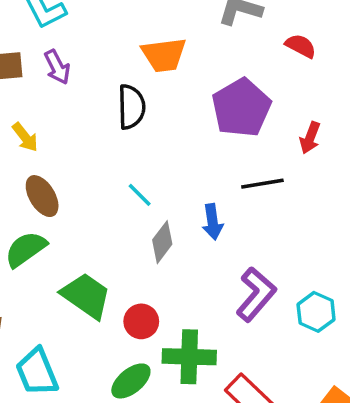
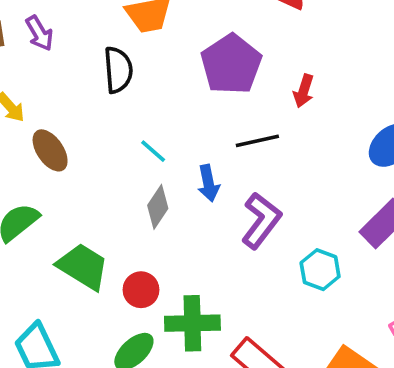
cyan line: (140, 195) -> (153, 151), moved
brown ellipse: (42, 196) -> (50, 150), moved
purple L-shape: (256, 294) -> (261, 221), moved

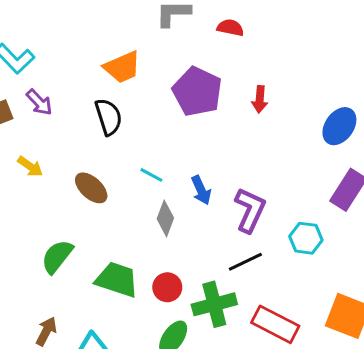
black line: (257, 141) -> (245, 262), moved
brown ellipse: (50, 150) -> (91, 188), moved

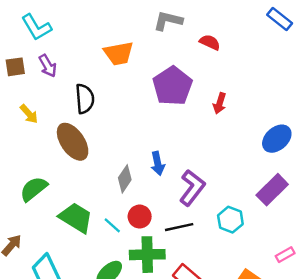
black semicircle: (109, 117) -> (85, 99), moved
cyan line: (151, 175) -> (112, 225), moved
brown ellipse: (91, 188) -> (73, 142), size x1.4
red circle: (167, 287) -> (140, 217), moved

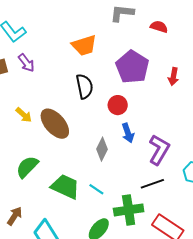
black semicircle: (85, 99) -> (85, 86), moved
yellow arrow: (29, 114) -> (24, 115), moved
red circle: (140, 217) -> (118, 105), moved

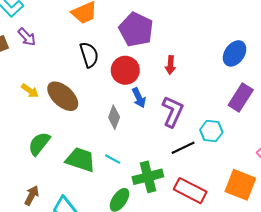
red arrow: (173, 77) -> (170, 65), moved
red circle: (118, 105) -> (125, 70), size x1.4
black line: (152, 184) -> (183, 148), moved

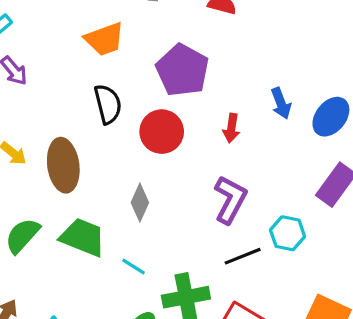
brown ellipse: (63, 96) -> (63, 165), turned 36
blue arrow: (139, 98) -> (281, 103), moved
green trapezoid: (80, 160) -> (83, 237), moved

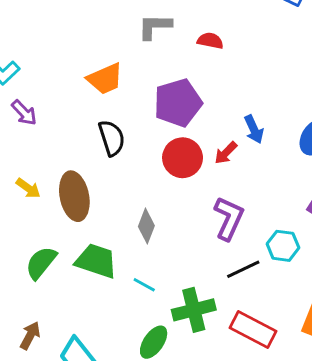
purple pentagon: (182, 70) -> (178, 103), turned 30
blue arrow: (281, 103) -> (254, 129), moved
red arrow: (231, 128) -> (226, 153), turned 40
red circle: (162, 132) -> (183, 158), moved

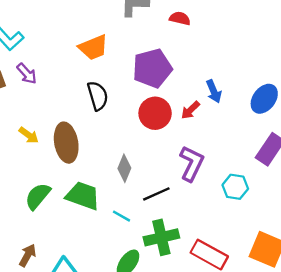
black line: (243, 269) -> (156, 194), moved

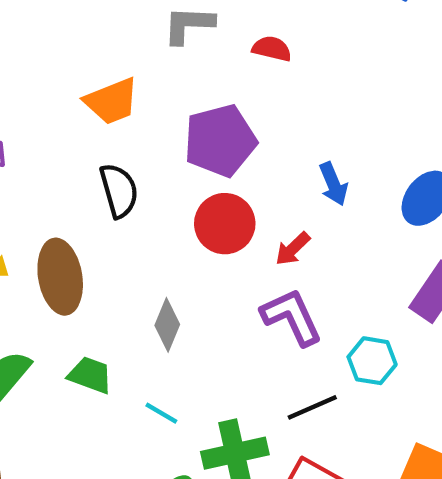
red arrow: (190, 110) -> (293, 249), moved
purple L-shape: (192, 163) -> (292, 317), turned -51
black line: (156, 194) -> (312, 407), moved
green trapezoid: (83, 196) -> (90, 375), size x0.7

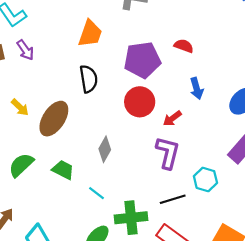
red semicircle: (272, 49) -> (184, 46), moved
orange trapezoid: (112, 101) -> (90, 34), turned -56
brown ellipse: (60, 277) -> (54, 119), turned 36
purple L-shape: (292, 317) -> (168, 153), turned 32

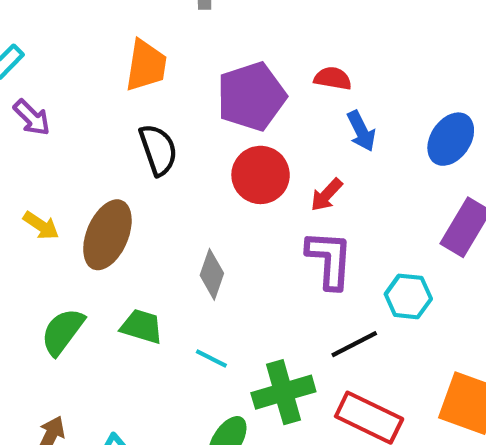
red semicircle: (184, 46) -> (333, 78), moved

